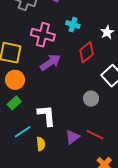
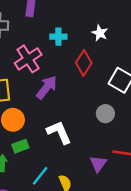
pink cross: (43, 35) -> (28, 59), turned -30
green rectangle: (14, 103) -> (20, 146), turned 40
white L-shape: (47, 115) -> (59, 132), moved

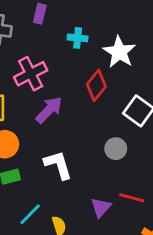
white star: (100, 33) -> (119, 52), size x1.6
cyan cross: (58, 37) -> (78, 38), moved

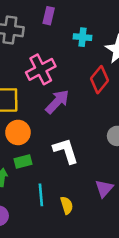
cyan line: (30, 214) -> (41, 195), turned -50

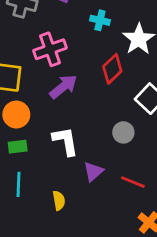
purple triangle: (104, 189) -> (93, 172), moved
cyan line: (41, 195) -> (18, 184), moved

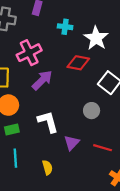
red diamond: (112, 69) -> (78, 63), turned 60

